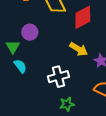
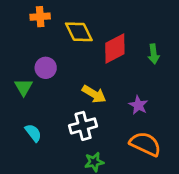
yellow arrow: (79, 49) -> (94, 94), moved
cyan semicircle: (20, 66) -> (33, 133), moved

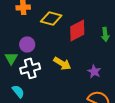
yellow diamond: (79, 32) -> (51, 18), turned -50
white cross: (83, 126) -> (30, 68), moved

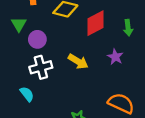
green triangle: (11, 58) -> (19, 24), moved
purple star: (94, 71) -> (115, 57), moved

